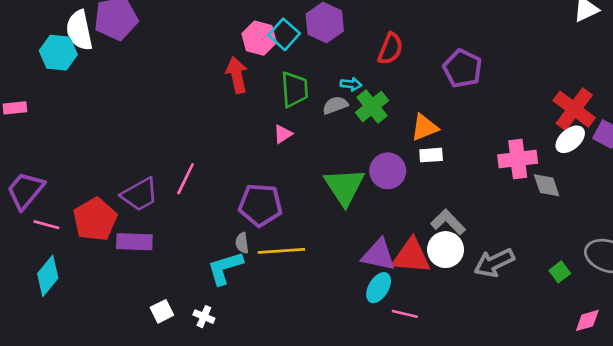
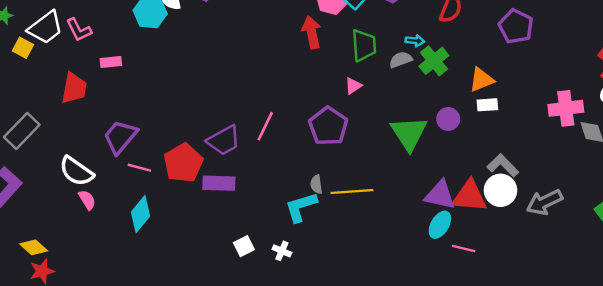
purple circle: (388, 171) -> (448, 119), size x0.7
purple pentagon: (260, 205) -> (328, 126), moved, turned 30

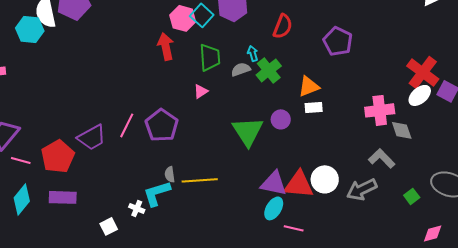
cyan arrow: (415, 41) -> (253, 53), turned -112
purple pentagon: (328, 126) -> (162, 125), moved
gray L-shape: (503, 165) -> (382, 158), moved
purple rectangle: (219, 183) -> (63, 197), moved
white cross: (282, 251) -> (137, 208), moved

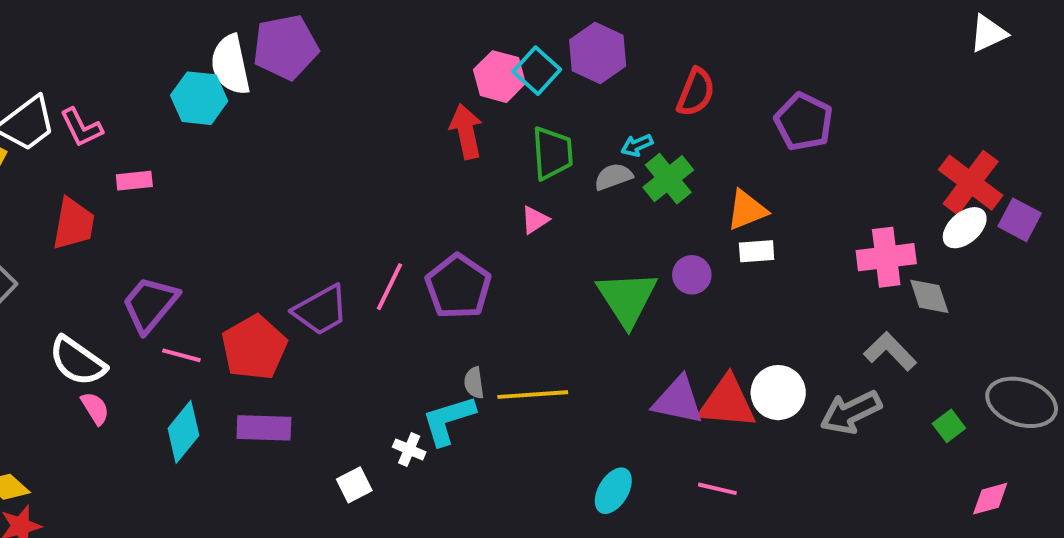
cyan arrow: (253, 53) -> (637, 145), turned -98
cyan ellipse: (274, 208) -> (613, 491), moved

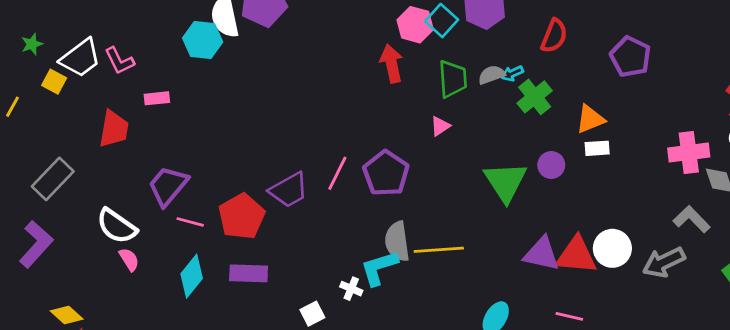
gray semicircle: (613, 177) -> (492, 75), moved
gray semicircle: (474, 383) -> (397, 241), size x1.8

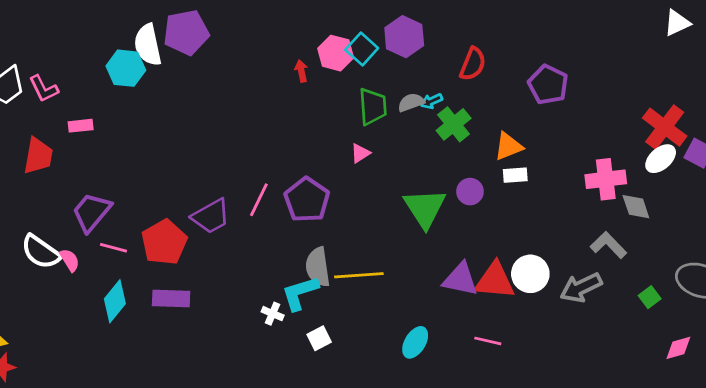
red arrow: (392, 64) -> (301, 71), moved, size x0.6
pink semicircle: (129, 259) -> (70, 260), moved
white square: (312, 314) -> (319, 338), moved

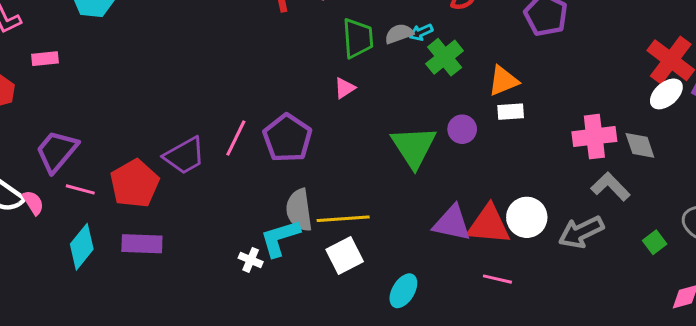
pink cross: (606, 179) -> (594, 137), moved
white square: (319, 338) -> (345, 256), moved, size x1.4
pink line: (488, 341) -> (497, 279), moved

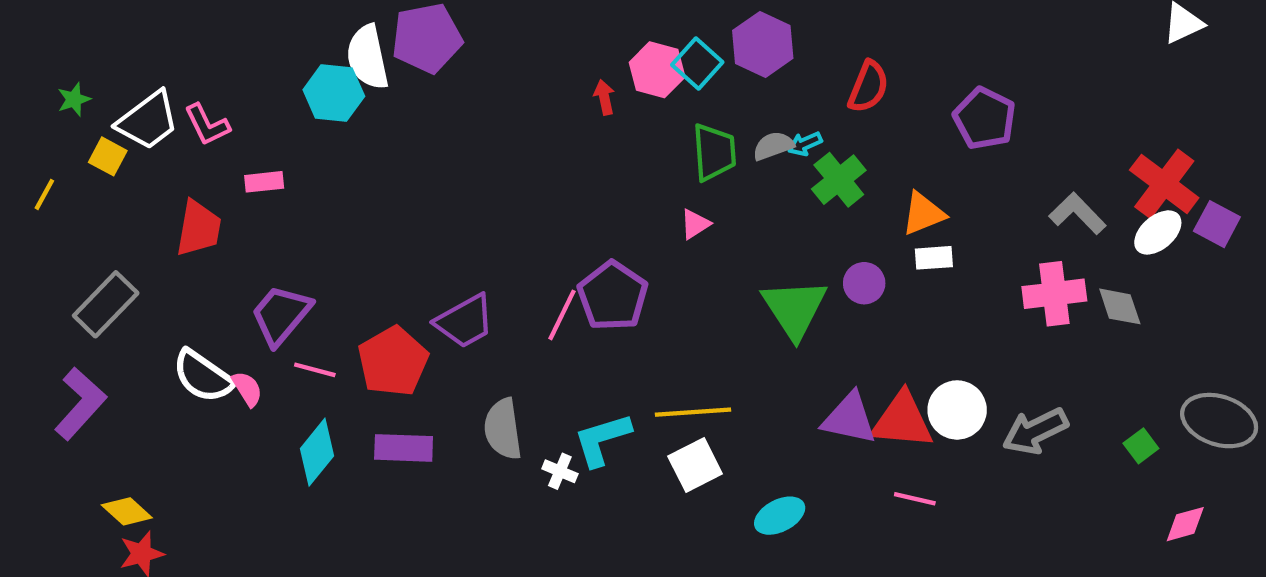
pink line: (236, 138) -> (562, 315), moved
gray L-shape: (611, 186) -> (1078, 213), moved
gray semicircle: (299, 210) -> (503, 429), moved
cyan ellipse: (403, 291) -> (780, 516), turned 32

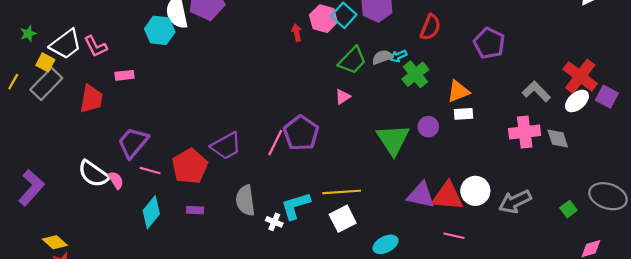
green trapezoid: (714, 152) -> (352, 60), turned 48
gray rectangle: (106, 304) -> (46, 84), moved
purple rectangle: (404, 448) -> (195, 210), size x0.6

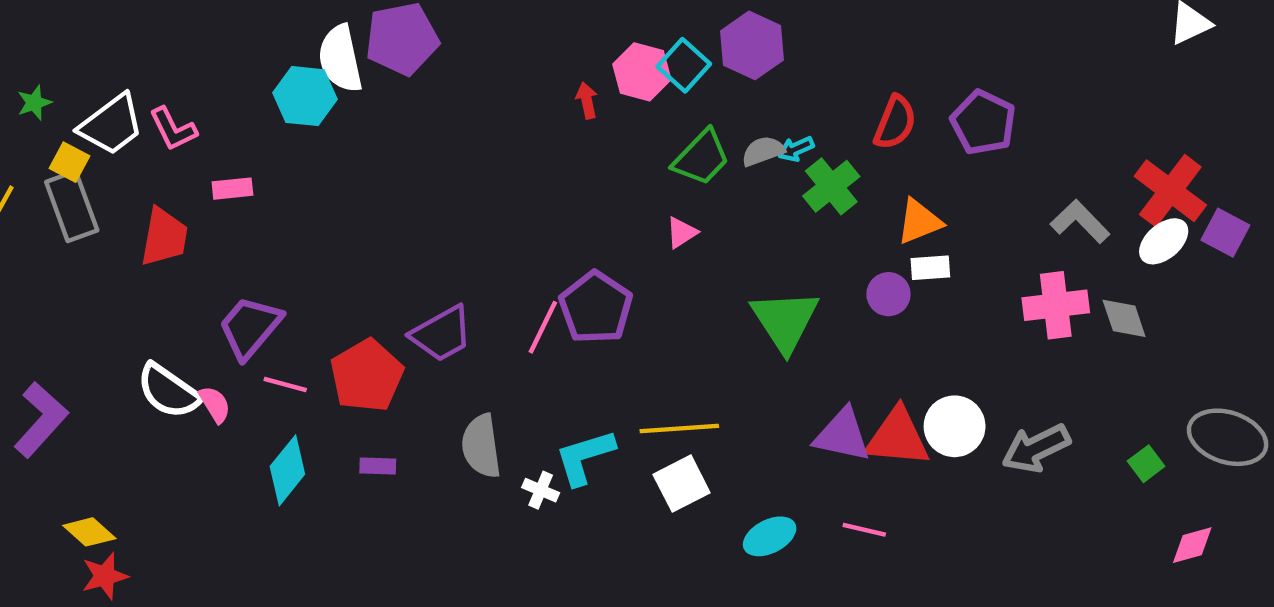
red semicircle: (430, 27) -> (895, 122), moved
gray rectangle: (46, 84) -> (72, 206), turned -64
purple circle: (428, 127) -> (888, 294), moved
pink line: (454, 236) -> (864, 530), moved

